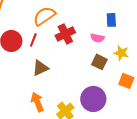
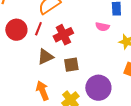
red cross: (65, 34) -> (63, 35), moved
brown square: (99, 62) -> (71, 65), moved, turned -35

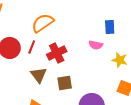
brown triangle: (45, 57) -> (39, 75), turned -42

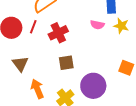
yellow star: (120, 60) -> (121, 26), moved
brown triangle: (39, 75) -> (20, 64), moved

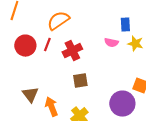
brown triangle: (20, 64) -> (30, 95), moved
purple circle: (93, 86) -> (122, 104), moved

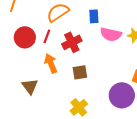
blue rectangle: (125, 25) -> (94, 16), moved
pink semicircle: (111, 43) -> (111, 34), size x1.5
orange arrow: (51, 107) -> (51, 63), moved

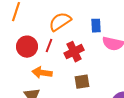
orange arrow: (51, 63) -> (42, 73), moved, turned -60

